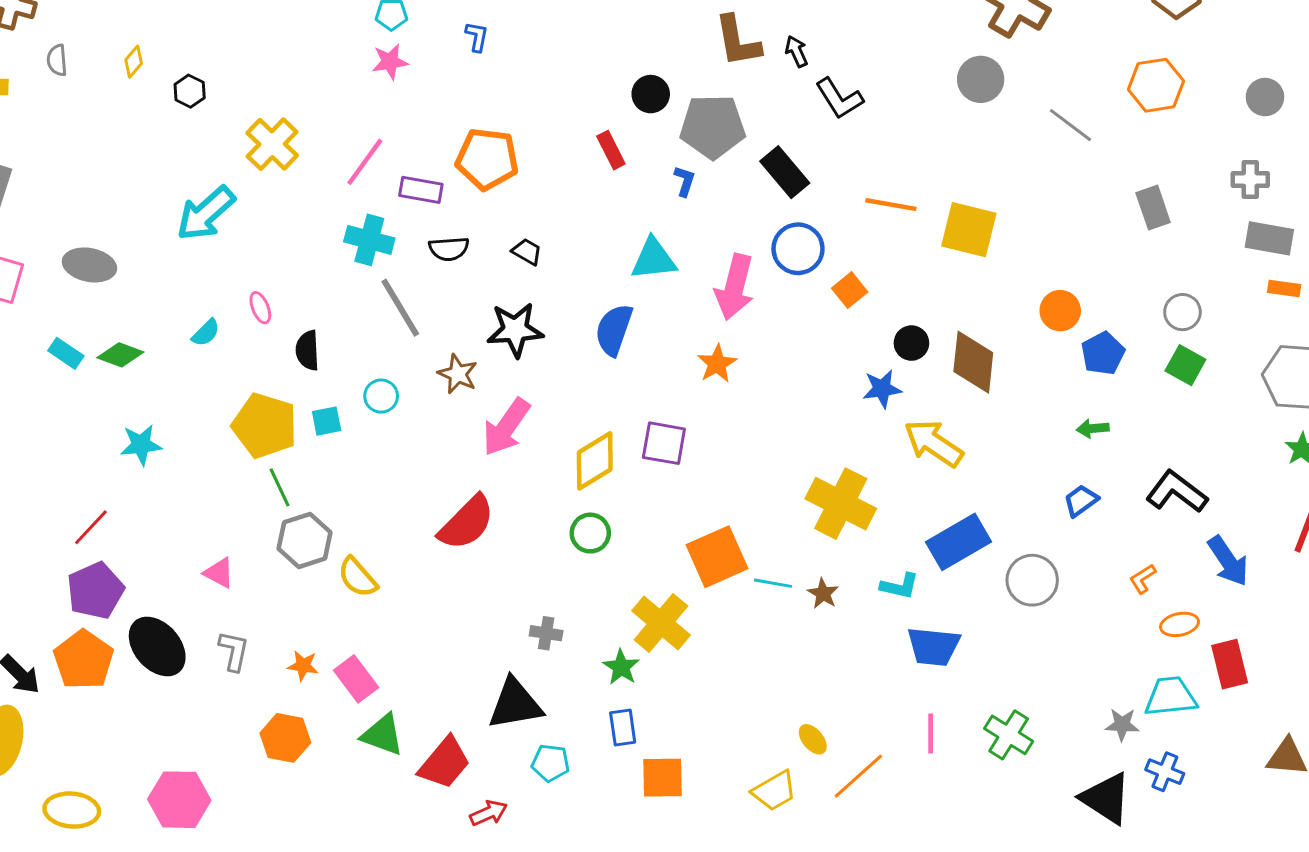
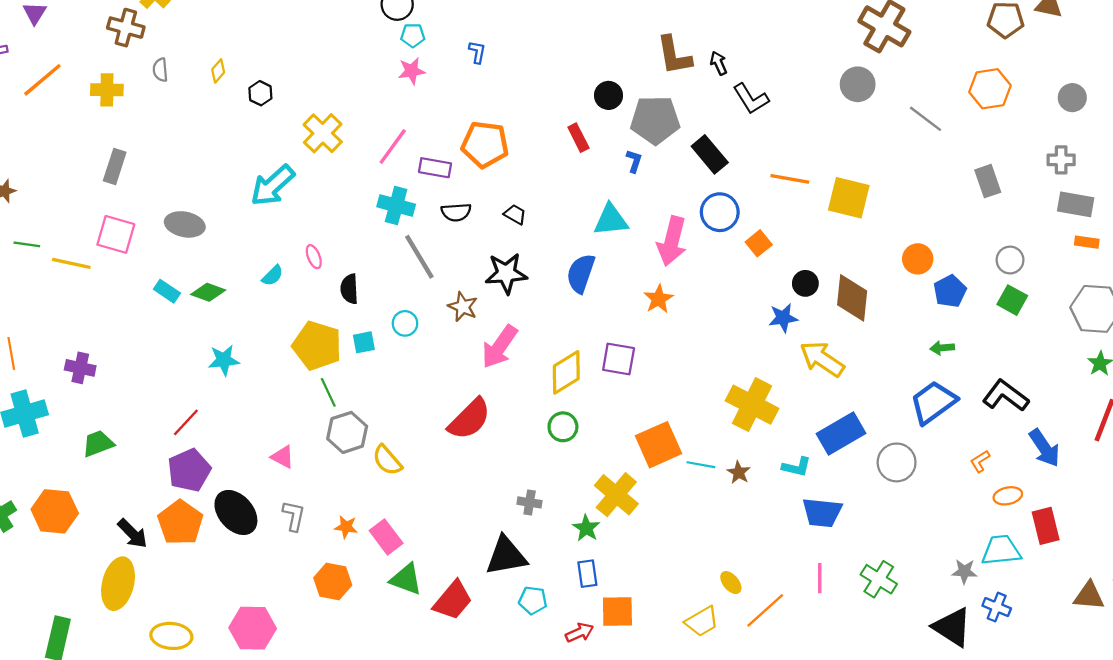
blue trapezoid: (1081, 501) -> (933, 402), size x1.8
red arrow: (489, 813) -> (580, 633), moved

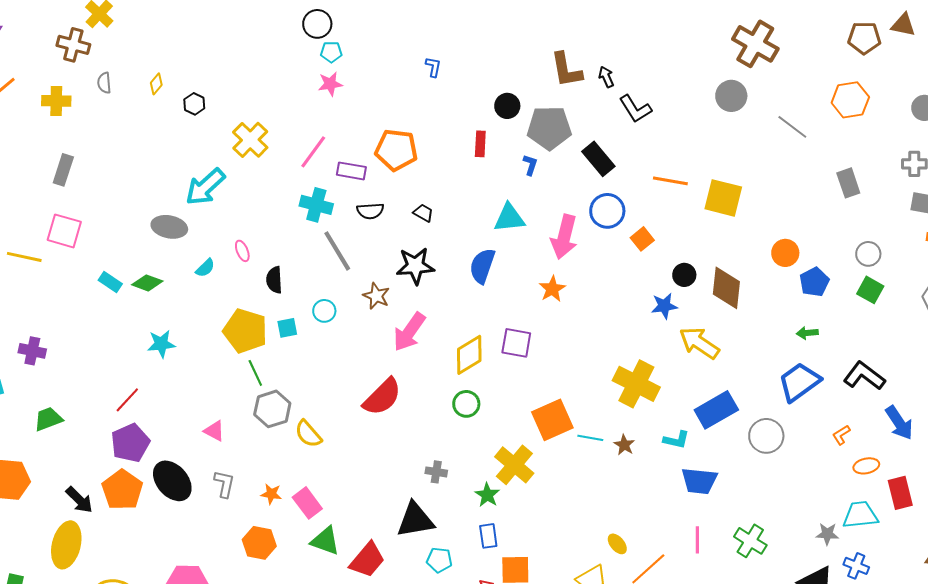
blue L-shape: (477, 52) -> (433, 67), moved
red rectangle: (578, 138) -> (480, 144), turned 30
gray ellipse: (185, 224) -> (169, 227), moved

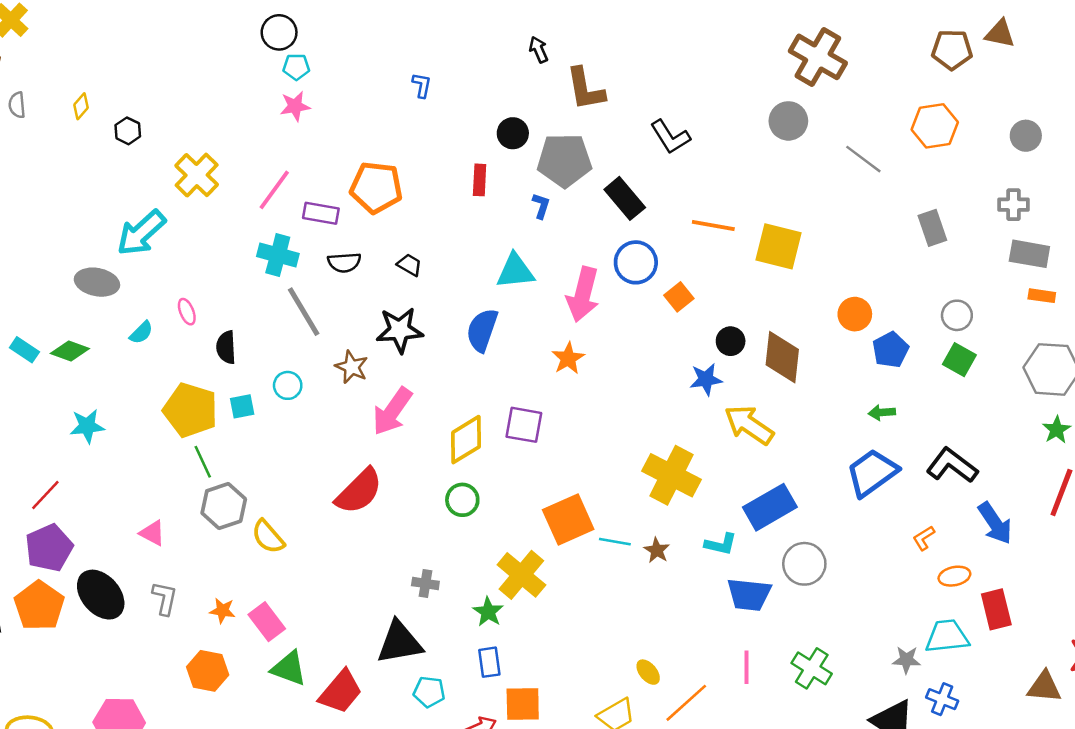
black arrow: (606, 77) -> (539, 50), moved
gray circle: (766, 436) -> (804, 564), moved

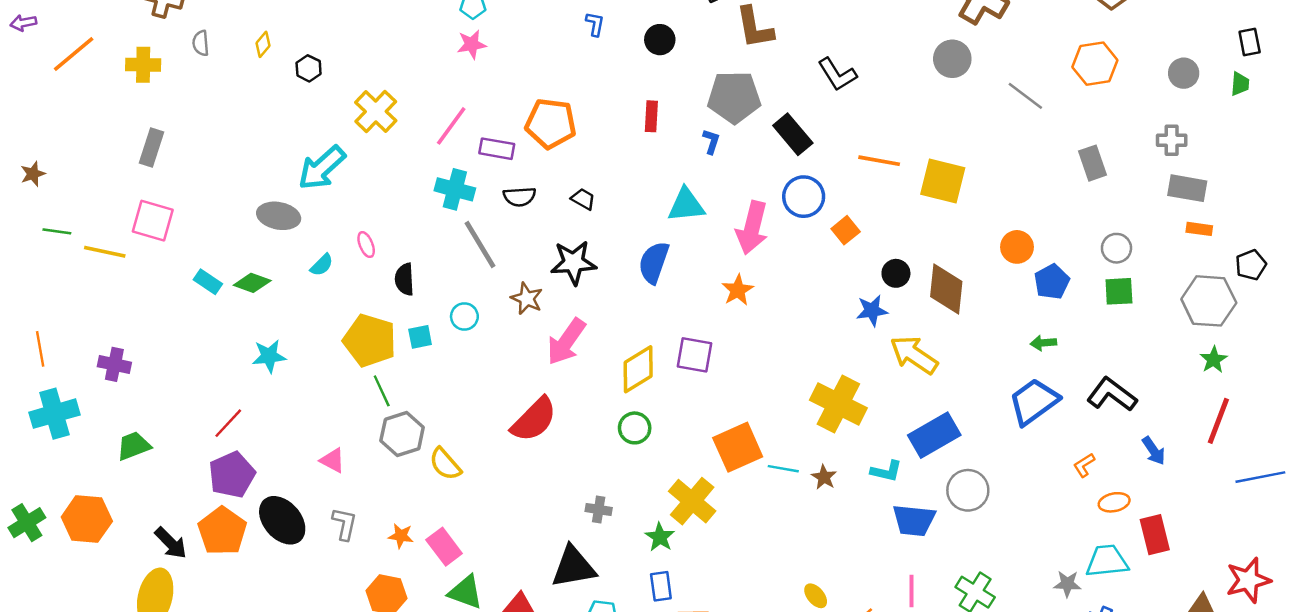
black circle: (513, 133) -> (660, 40), moved
green square: (959, 360) -> (1119, 291), turned -32
blue arrow: (995, 523) -> (1154, 451), size x0.7

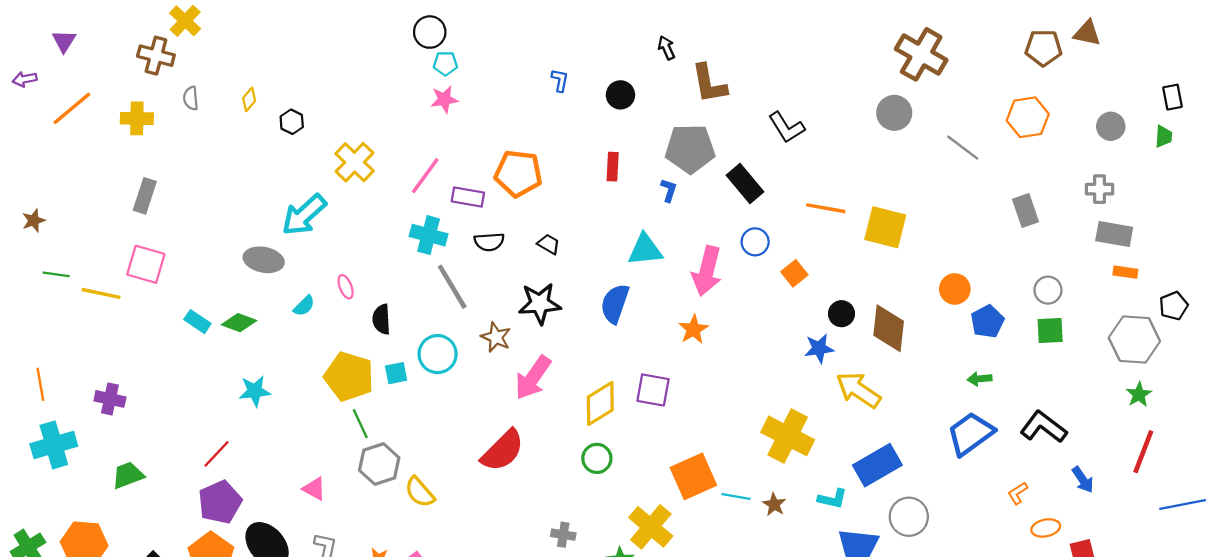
blue circle: (804, 197) -> (755, 242), size x0.7
cyan circle: (464, 316) -> (438, 354), size x1.5

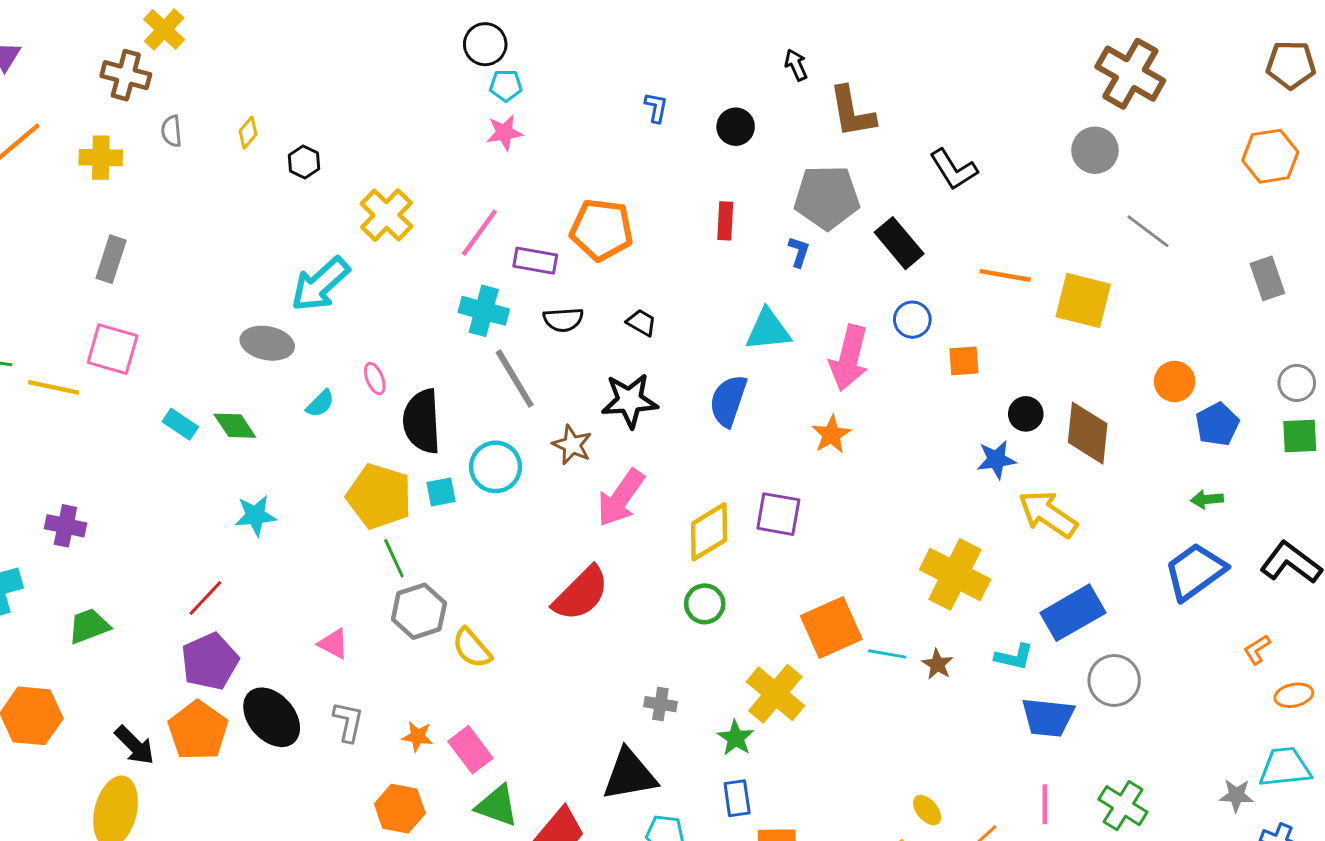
gray line: (963, 148) -> (1148, 231), moved
orange square: (794, 273) -> (964, 361), turned 35
black semicircle: (381, 319) -> (422, 421), size x1.6
green diamond: (239, 323) -> (235, 426), turned 36

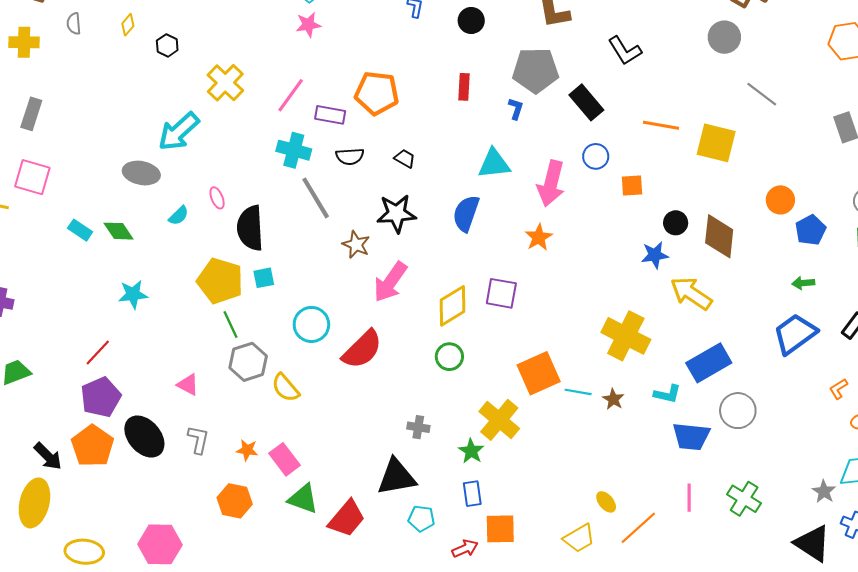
cyan circle: (496, 467) -> (311, 324), moved
gray star: (1236, 795) -> (824, 492), turned 30

